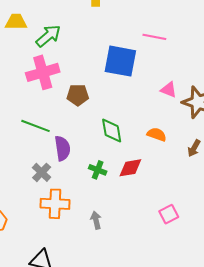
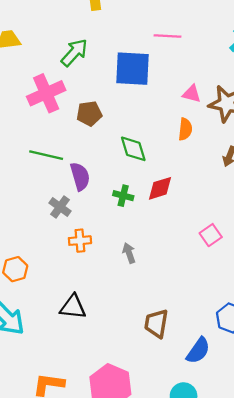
green arrow: (48, 36) -> (74, 53), moved
orange semicircle: (157, 134) -> (185, 129), moved, turned 84
orange cross: (55, 204) -> (80, 241), size x0.7

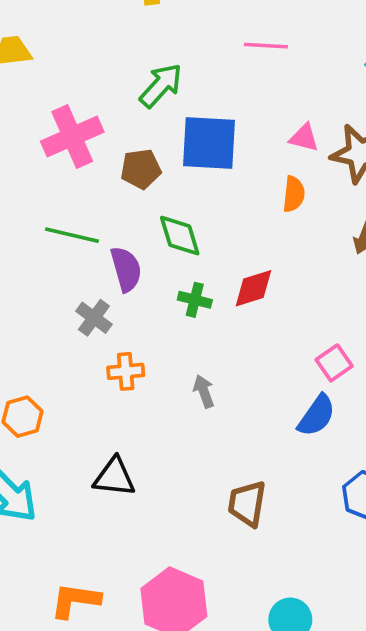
green arrow: (74, 53) -> (161, 85), moved
blue square: (133, 69) -> (209, 143), moved
green diamond: (133, 149) -> (180, 236), moved
blue semicircle: (198, 351) -> (317, 416), moved

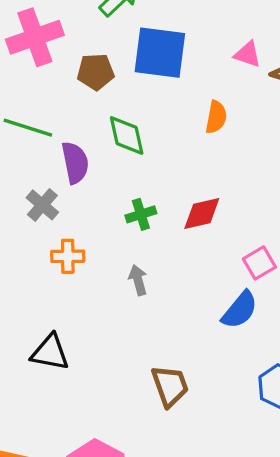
orange semicircle: (294, 194) -> (216, 117), moved
red diamond: (253, 288) -> (202, 214), moved
green cross: (195, 300) -> (141, 214), moved, turned -36
brown trapezoid: (247, 504) -> (170, 386), turned 147

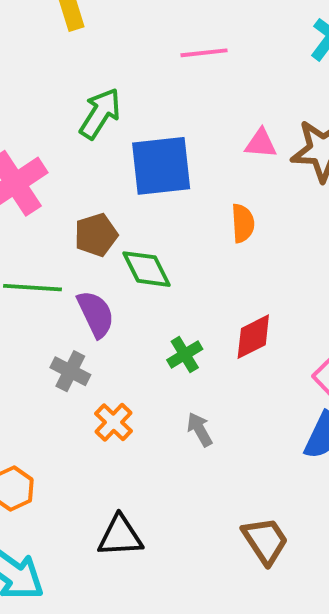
brown pentagon: (96, 72) -> (96, 235), moved
orange cross: (68, 256) -> (113, 422), turned -32

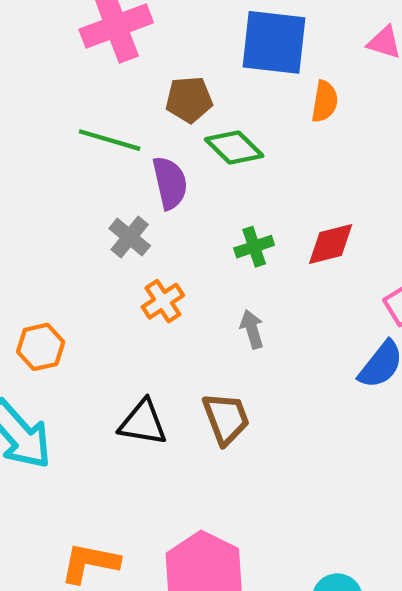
orange semicircle: (243, 223) -> (325, 101), moved
green diamond: (147, 269) -> (234, 148), turned -32
brown trapezoid: (265, 541) -> (226, 418), moved

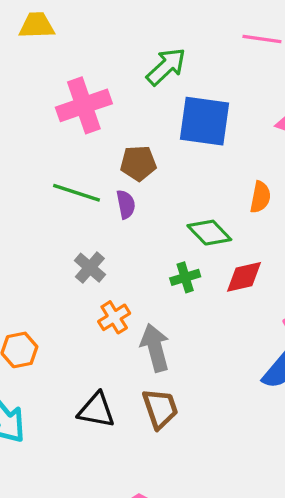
orange semicircle: (325, 101) -> (260, 197), moved
green diamond: (234, 148) -> (209, 233), moved
purple semicircle: (170, 183) -> (126, 204), moved, size x0.7
gray arrow: (252, 329) -> (155, 348), moved, size x1.6

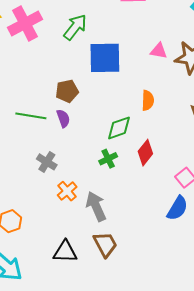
pink cross: (84, 105) -> (25, 23), moved
green diamond: (209, 233) -> (119, 128), turned -56
red diamond: (244, 277) -> (145, 153), turned -30

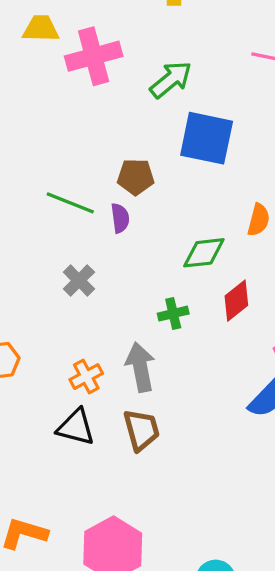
green cross: (108, 159) -> (173, 314), moved
orange cross: (67, 191) -> (86, 377), moved

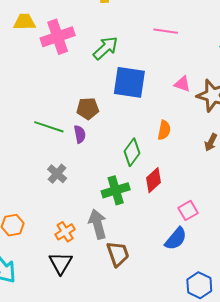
green diamond: (204, 253) -> (132, 152), turned -44
green cross: (173, 314) -> (116, 190), size x1.5
black triangle: (76, 427) -> (61, 263), turned 50
brown trapezoid: (141, 430) -> (118, 254), moved

